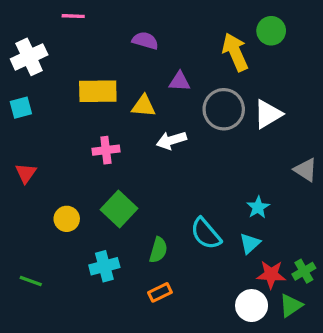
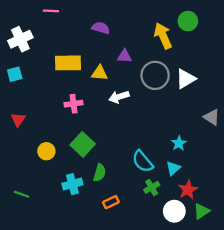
green semicircle: (158, 250) -> (100, 173), moved
green cross: (304, 271) -> (152, 187), moved
red star: (271, 274) -> (188, 190), turned -30

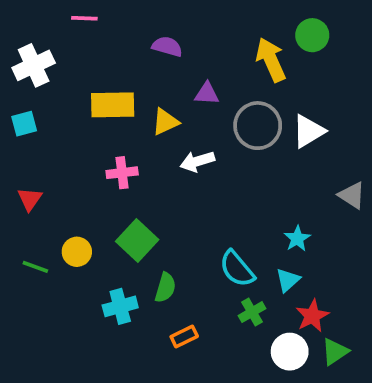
yellow triangle: (100, 73) -> (165, 122), turned -30
green line: (22, 194) -> (35, 267), moved

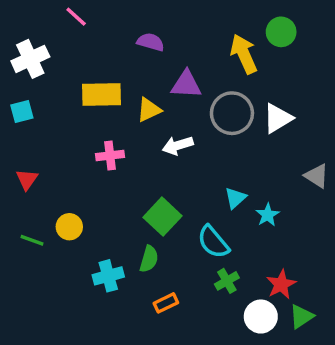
pink line: (84, 18) -> (76, 17), turned 40
purple triangle: (207, 94) -> (186, 84), size x1.4
green square: (137, 240) -> (162, 217), moved
cyan triangle: (288, 280) -> (235, 198), moved

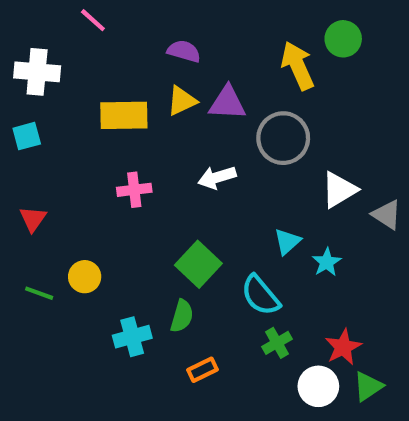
white cross: (30, 59) -> (37, 72), turned 30
yellow triangle: (149, 110) -> (182, 101), moved
white triangle: (278, 118) -> (339, 190), moved

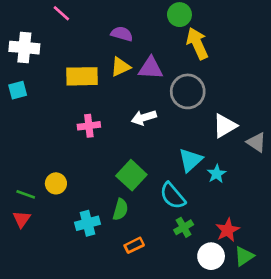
green circle: (343, 39) -> (179, 15), moved
red triangle: (33, 219) -> (22, 219), moved
cyan triangle: (287, 242) -> (190, 160), size x1.4

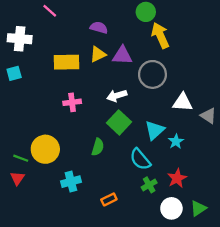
white triangle: (225, 126) -> (183, 102), turned 35
green square: (131, 175) -> (119, 122), moved
yellow circle: (56, 183) -> (45, 149), size x1.6
green semicircle: (120, 210) -> (98, 147), moved
red star: (228, 230) -> (177, 178), moved

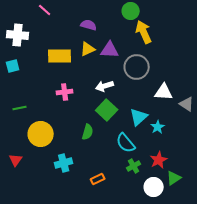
green line: (21, 158) -> (20, 108), moved, turned -32
green triangle: (198, 208) -> (174, 178), moved

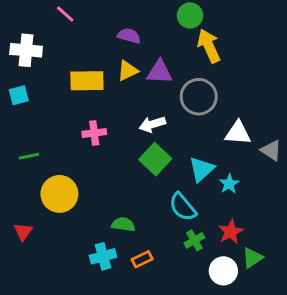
green semicircle: (88, 132) -> (123, 224), moved, turned -98
cyan cross: (64, 163) -> (103, 256), moved

